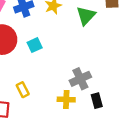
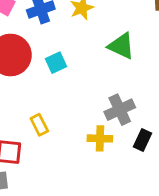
green triangle: (86, 16) -> (121, 46), moved, turned -48
black rectangle: (97, 101) -> (142, 140), turned 40

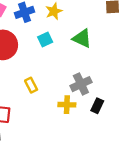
cyan square: (56, 63) -> (45, 39), moved
yellow rectangle: (39, 125) -> (31, 85), moved

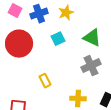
gray cross: (81, 84) -> (91, 66), moved

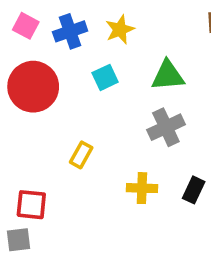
green triangle: (92, 38) -> (168, 76), turned -30
yellow rectangle: (45, 81) -> (81, 155), turned 56

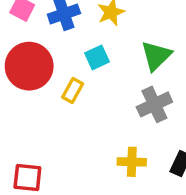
green triangle: (168, 76) -> (156, 56), turned -40
yellow rectangle: (81, 155) -> (73, 91), moved

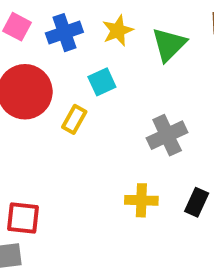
green triangle: (156, 56) -> (169, 44), moved

